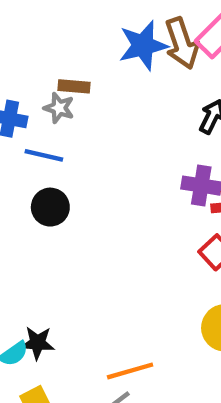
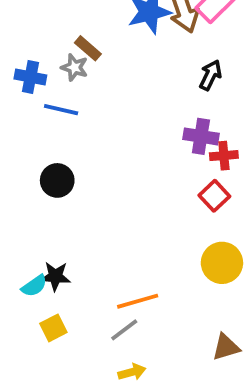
brown rectangle: (74, 86) -> (88, 48), turned 36
black circle: (50, 207) -> (57, 180), moved

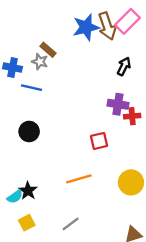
red square: (214, 196) -> (99, 141), moved, turned 30
black star: (55, 276) -> (28, 191), turned 30
orange line: (138, 301) -> (79, 179), moved

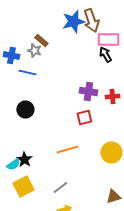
pink rectangle: (127, 21) -> (108, 40), moved, turned 45
black arrow: (124, 66) -> (105, 54), turned -56
purple cross: (118, 104) -> (88, 92), moved
yellow square: (27, 223) -> (23, 186), size x1.5

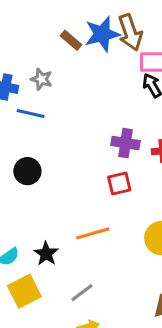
brown rectangle: (41, 40) -> (71, 40), moved
black star: (24, 160) -> (46, 254), moved

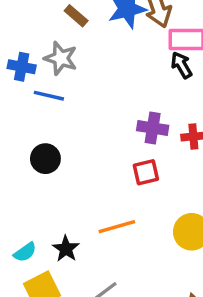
brown rectangle: (71, 40) -> (76, 16), moved
gray star: (41, 79) -> (61, 58), size x1.4

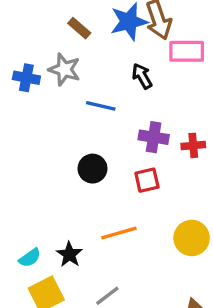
black arrow: (182, 65) -> (142, 76), moved
blue line: (49, 96) -> (101, 106), moved
black circle: (45, 159) -> (92, 169), moved

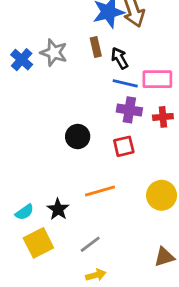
brown rectangle: (79, 28) -> (96, 47), moved, turned 36
pink rectangle: (187, 51) -> (157, 79), moved
blue cross: (26, 78) -> (22, 60), turned 30
blue line: (101, 106) -> (125, 83), moved

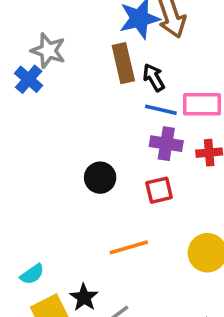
brown rectangle: (96, 47) -> (123, 63), size x1.5
gray star: (54, 53) -> (48, 51), moved
black star: (58, 209) -> (84, 297), moved

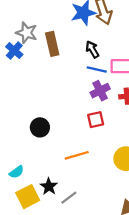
brown rectangle: (123, 63) -> (52, 44), moved
purple cross: (166, 144) -> (100, 91), turned -36
black circle: (100, 178) -> (40, 127), moved

